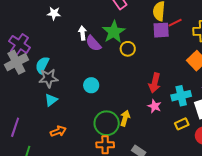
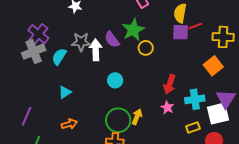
white arrow: (83, 33) -> (96, 50), moved, size x1.5
gray star: (48, 78) -> (81, 42), moved
cyan circle: (91, 85) -> (115, 80), moved

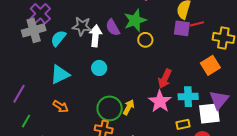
cyan circle: (115, 80) -> (99, 68), moved
cyan triangle: (65, 92) -> (60, 74), size x1.5
pink star: (167, 107) -> (160, 101), size x1.6
orange arrow: (69, 124) -> (61, 106), turned 42

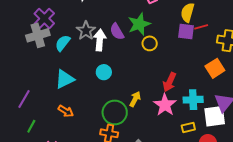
gray star: (82, 26) -> (86, 31), turned 30
yellow arrow: (129, 107) -> (135, 99), moved

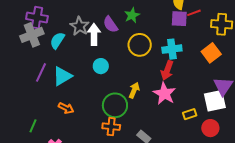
purple cross: (44, 18) -> (37, 18), turned -30
green star: (139, 24) -> (132, 15), size x0.7
yellow circle: (150, 43) -> (140, 45), moved, size x1.5
purple line: (24, 99) -> (41, 72), moved
cyan cross: (193, 100) -> (172, 49), moved

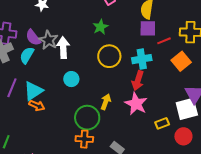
red line: (194, 13) -> (164, 41), moved
purple semicircle: (110, 24) -> (33, 38), moved
orange arrow: (66, 108) -> (37, 106), moved

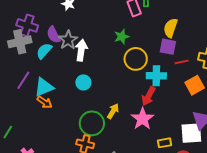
yellow circle: (109, 56) -> (136, 59), moved

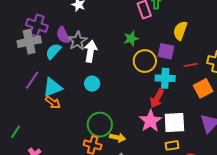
purple square: (168, 47) -> (166, 51), moved
yellow arrow: (113, 111) -> (118, 138), moved, turned 70
white square: (191, 133) -> (174, 123), moved

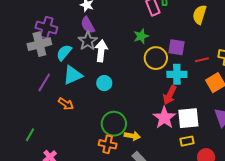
yellow semicircle: (180, 31) -> (199, 15), moved
purple semicircle: (63, 35) -> (88, 25), moved
cyan triangle: (52, 87) -> (73, 75), moved

